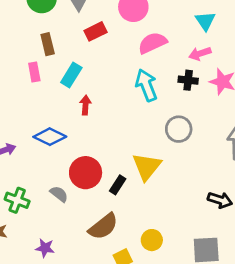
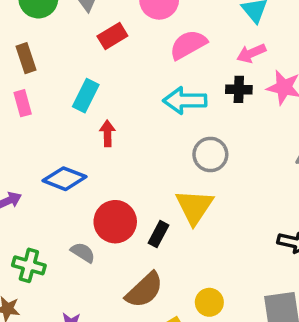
brown rectangle: (48, 44) -> (26, 58), moved
pink rectangle: (34, 72) -> (23, 103), moved
cyan arrow: (146, 85) -> (185, 101), turned -64
gray circle: (179, 129) -> (210, 154), moved

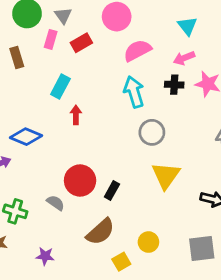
cyan arrow: (185, 101) -> (134, 92), turned 72
pink rectangle: (23, 103) -> (51, 39), moved, turned 30
blue diamond: (65, 179) -> (26, 137), moved
yellow triangle: (194, 207) -> (166, 175), moved

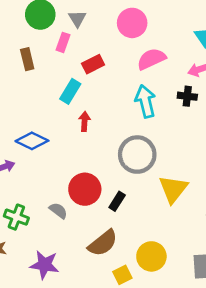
red rectangle: (81, 43) -> (93, 64), moved
gray circle: (152, 132) -> (137, 155), moved, size x1.4
yellow circle: (148, 242) -> (151, 256), size x1.4
purple star: (45, 256) -> (44, 265), size x1.5

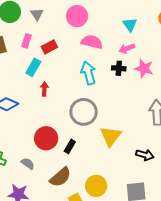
pink rectangle: (63, 42) -> (27, 41), moved
pink semicircle: (151, 59) -> (92, 42), turned 40
gray semicircle: (58, 211) -> (28, 164), moved

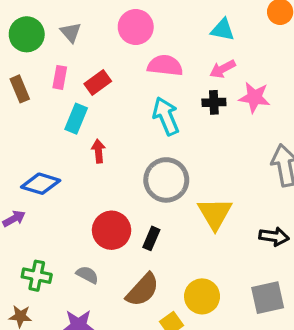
cyan triangle: (130, 25) -> (223, 30), turned -35

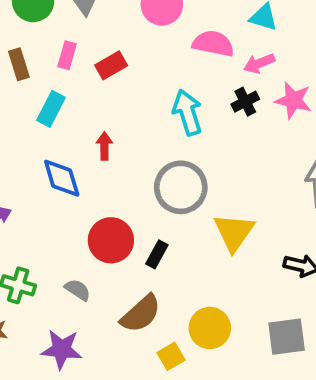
pink semicircle: (165, 65) -> (213, 44), moved
black cross: (214, 102) -> (245, 102), turned -30
cyan rectangle: (76, 119) -> (51, 109), moved
blue diamond: (41, 184) -> (62, 178), moved, turned 51

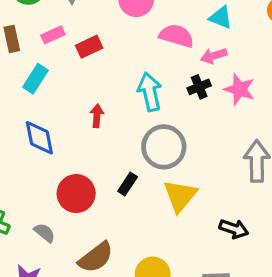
pink rectangle: (67, 55) -> (53, 35), turned 45
red arrow: (104, 146) -> (97, 116), moved
gray circle: (181, 187) -> (164, 147), moved
black rectangle: (157, 254) -> (128, 184), moved

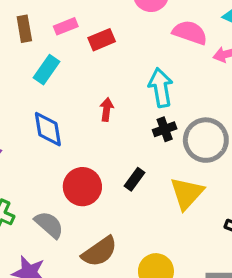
black cross: (199, 87) -> (165, 129), moved
gray circle: (164, 147) -> (206, 140), moved
gray semicircle: (45, 233) -> (49, 225), size x1.4

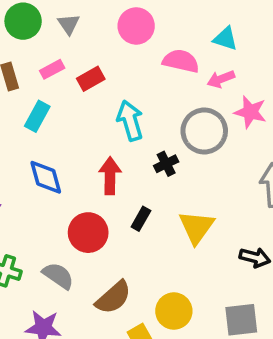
cyan arrow: (161, 88) -> (130, 120), moved
red arrow: (107, 109) -> (110, 176), moved, size x1.5
gray circle: (206, 140) -> (204, 131), moved

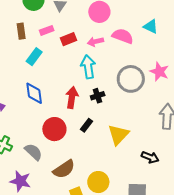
pink arrow: (221, 79) -> (95, 42), moved
black cross: (166, 164) -> (98, 96), moved

